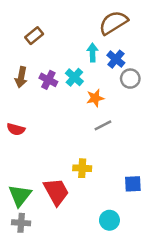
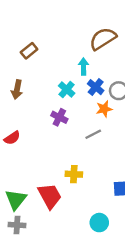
blue cross: (116, 59) -> (96, 87), moved
purple cross: (48, 80) -> (59, 117), moved
orange star: (95, 98) -> (104, 109), moved
red semicircle: (16, 129) -> (12, 138), turned -49

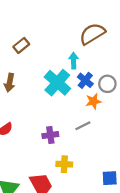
cyan cross: (67, 90) -> (57, 83), size x1.6
purple cross: (59, 117) -> (50, 135), moved, turned -35

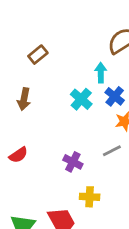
cyan cross: (57, 83) -> (81, 99), size x0.7
purple cross: (50, 135) -> (73, 162), turned 35

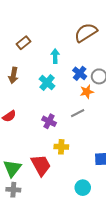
cyan arrow: (101, 73) -> (55, 56), moved
cyan cross: (81, 99) -> (47, 83), moved

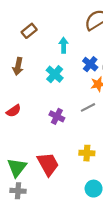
yellow cross: (61, 147) -> (87, 153), moved

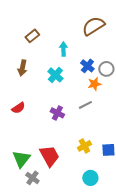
yellow cross: (87, 153) -> (84, 146), turned -32
gray cross: (18, 191) -> (32, 178), moved, turned 32

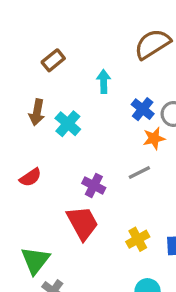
cyan cross: (55, 75) -> (68, 124), moved
red trapezoid: (49, 156) -> (82, 223), moved

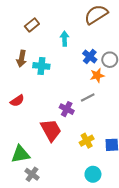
cyan cross: (68, 124) -> (41, 66), turned -35
purple cross: (94, 186) -> (67, 109), moved
green triangle: (35, 260) -> (20, 154), turned 42

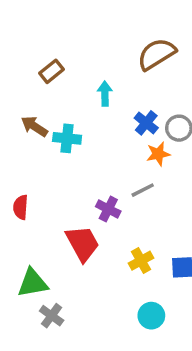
brown arrow: (21, 59) -> (34, 126), turned 112
red semicircle: (17, 101) -> (21, 207), moved, turned 128

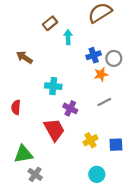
brown rectangle: (52, 71) -> (50, 23), moved
blue cross: (146, 123) -> (94, 55), turned 32
cyan cross: (67, 138) -> (53, 86), moved
gray line: (143, 190) -> (104, 102), moved

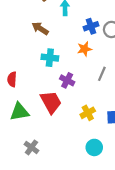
brown arrow: (24, 57) -> (40, 28), moved
orange star: (101, 74) -> (84, 49), moved
gray line: (104, 102) -> (102, 74), turned -40
green triangle: (23, 154) -> (20, 112), moved

